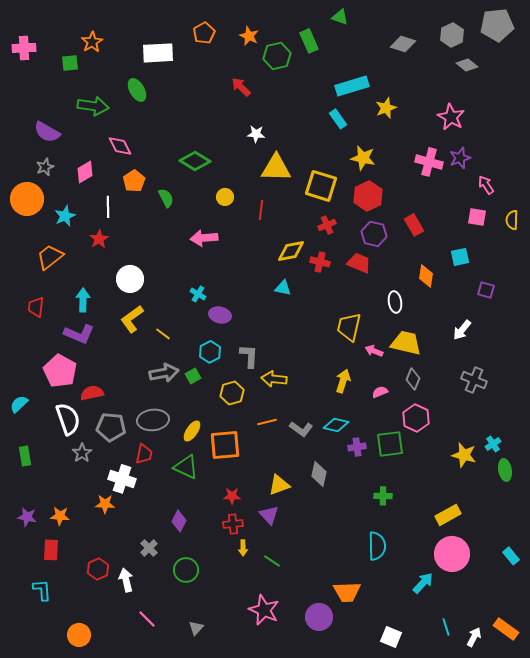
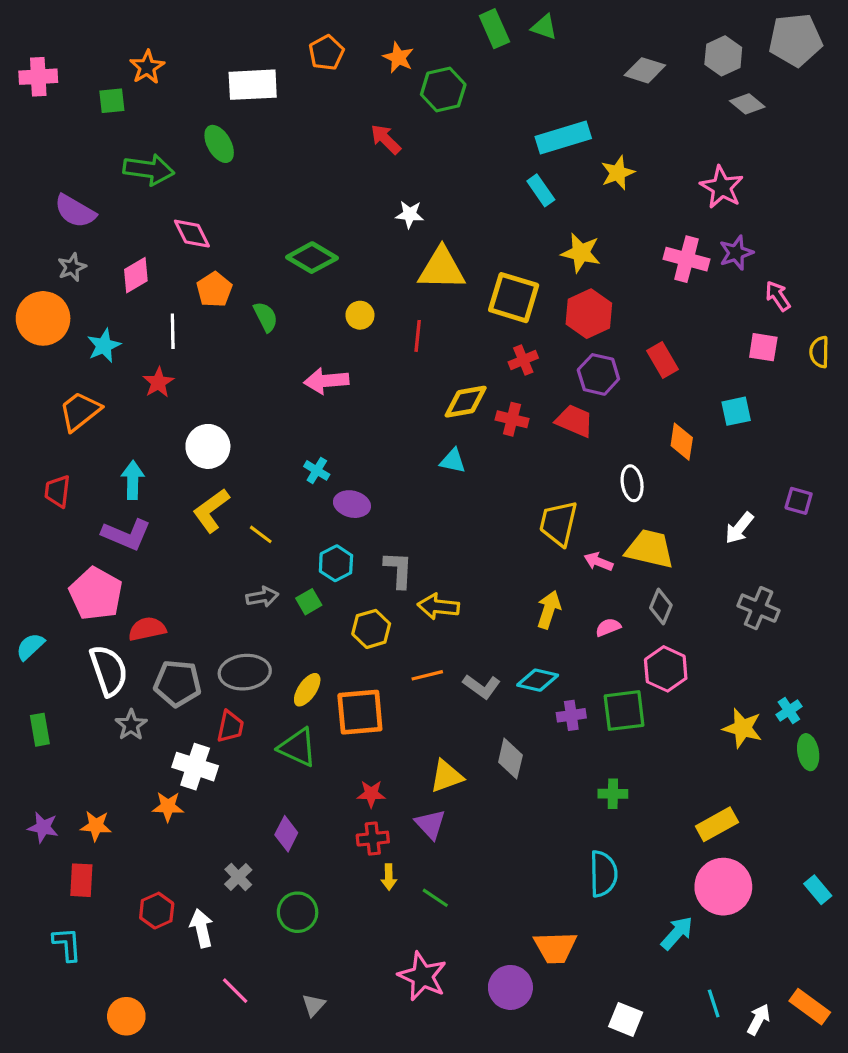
green rectangle: (309, 41) -> (494, 29), moved
purple square: (486, 290) -> (799, 501), moved
gray arrow: (164, 373) -> (262, 597), size x0.7

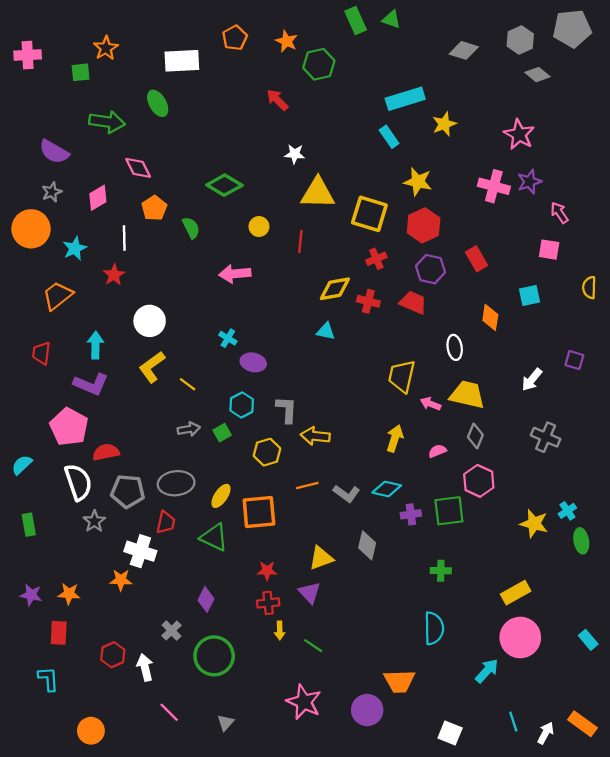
yellow semicircle: (819, 352) -> (589, 288), moved
green circle: (298, 912) -> (214, 656), size x1.4

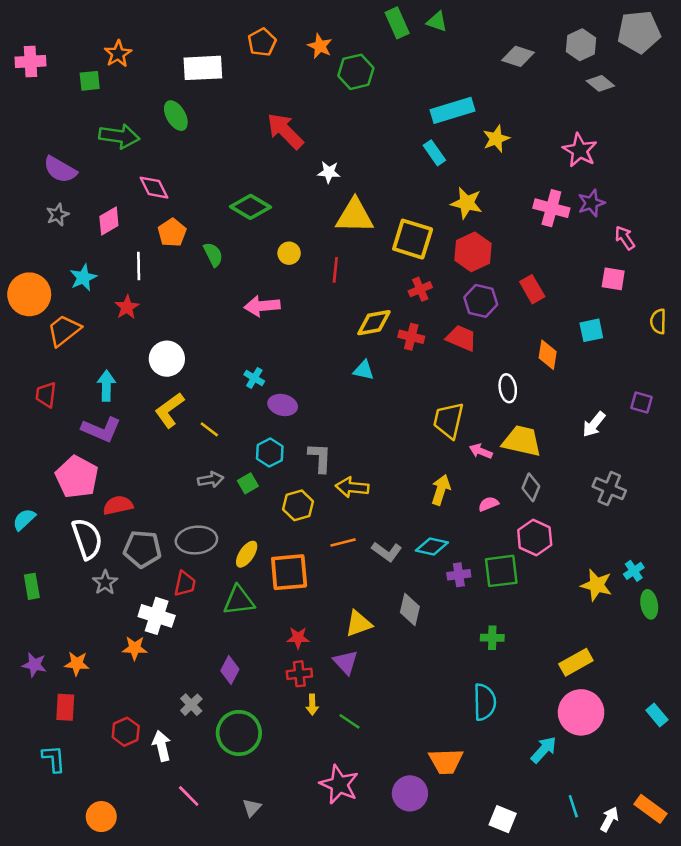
red arrow: (277, 100) -> (285, 131), moved, size x1.5
orange circle: (31, 229) -> (29, 294), moved
green triangle: (214, 537) -> (239, 600), turned -32

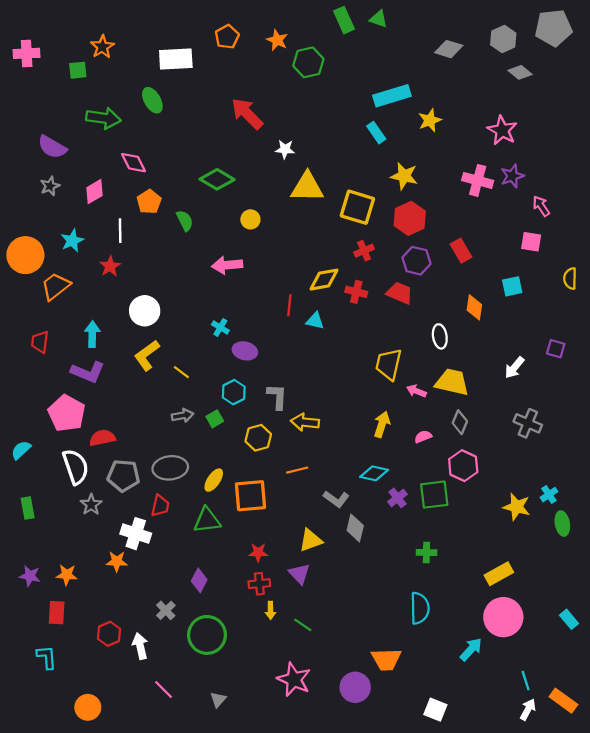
red line: (335, 270) -> (289, 305), moved
gray L-shape: (387, 552) -> (336, 499), moved
purple cross: (459, 575) -> (397, 498), turned -30
cyan line: (573, 806) -> (526, 681), moved

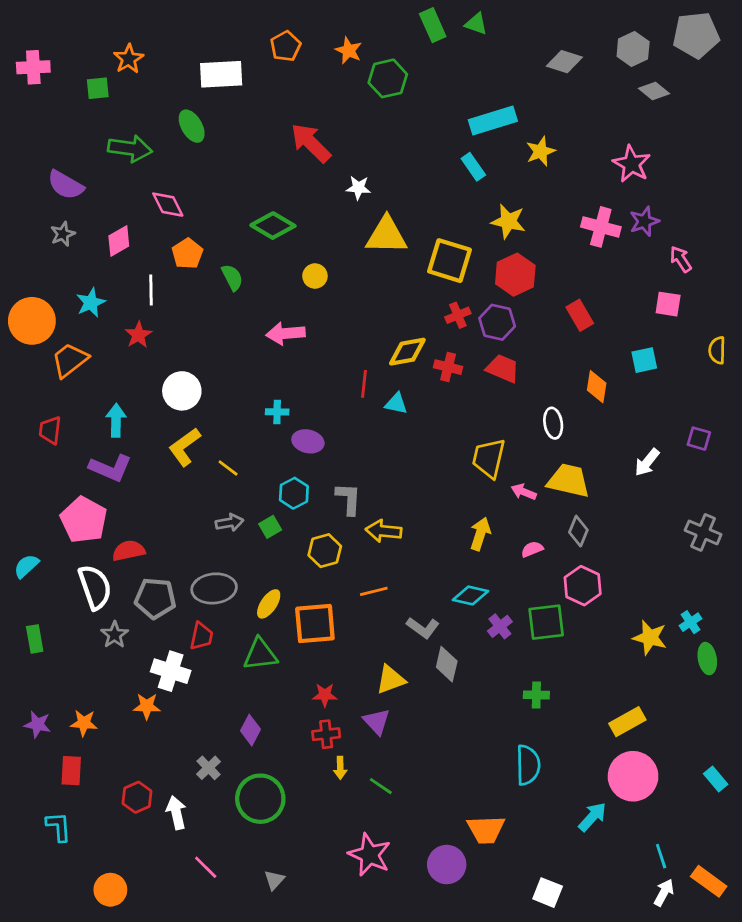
purple hexagon: (416, 261) -> (497, 322), moved
cyan cross: (220, 327) -> (277, 412), turned -30
gray cross: (528, 423) -> (703, 532), moved

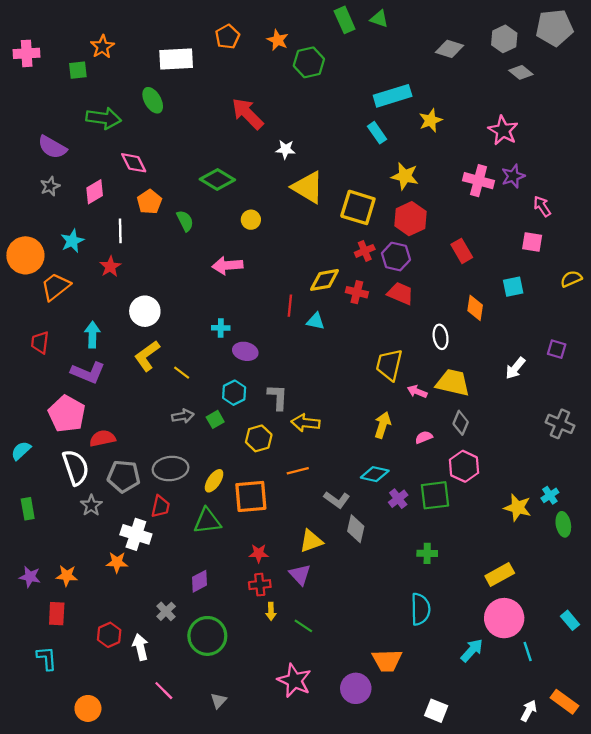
yellow triangle: (386, 235) -> (308, 187), turned 30
yellow semicircle: (717, 350) -> (571, 279), turned 65
purple diamond: (250, 730) -> (200, 581), turned 35
cyan line: (661, 856) -> (528, 652), moved

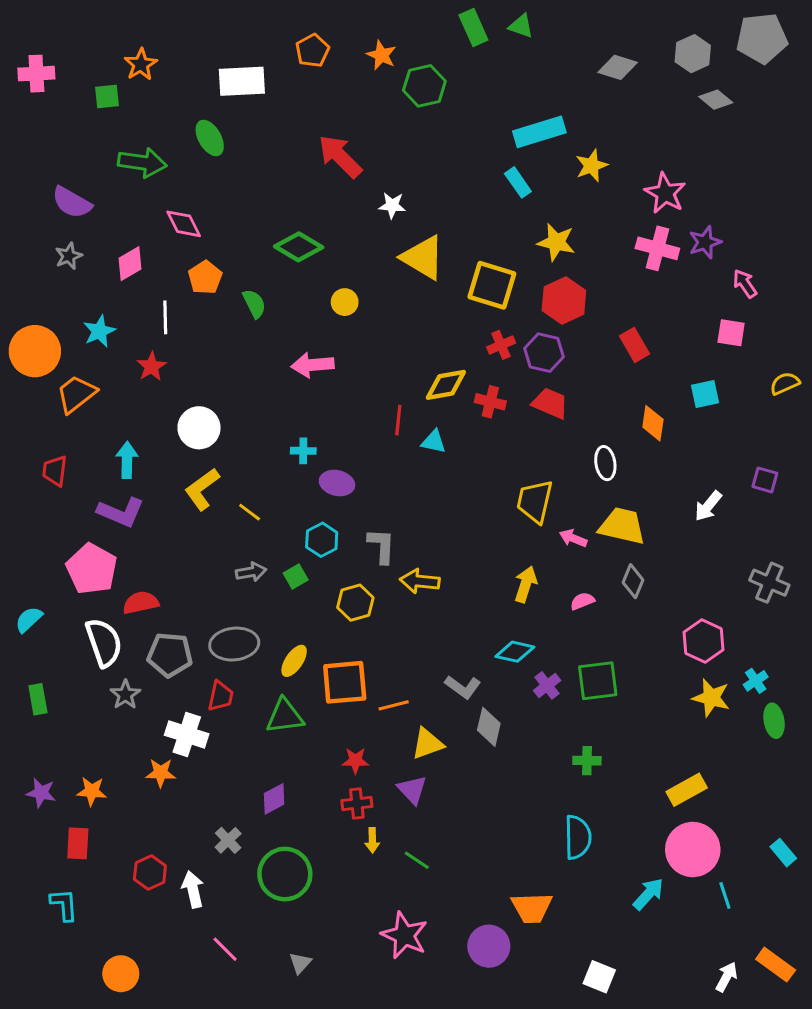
pink star: (503, 130) -> (665, 193), moved
pink hexagon: (464, 466) -> (703, 641), moved
orange line: (298, 471) -> (394, 705), moved

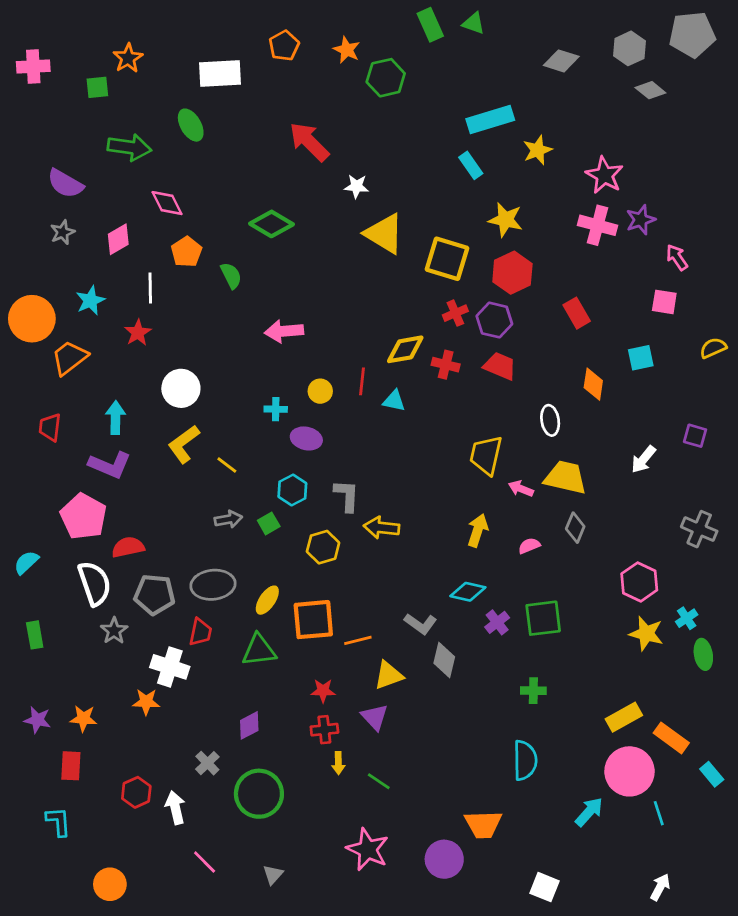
yellow circle: (345, 302) -> (320, 391), moved
orange rectangle: (776, 965) -> (671, 738), moved

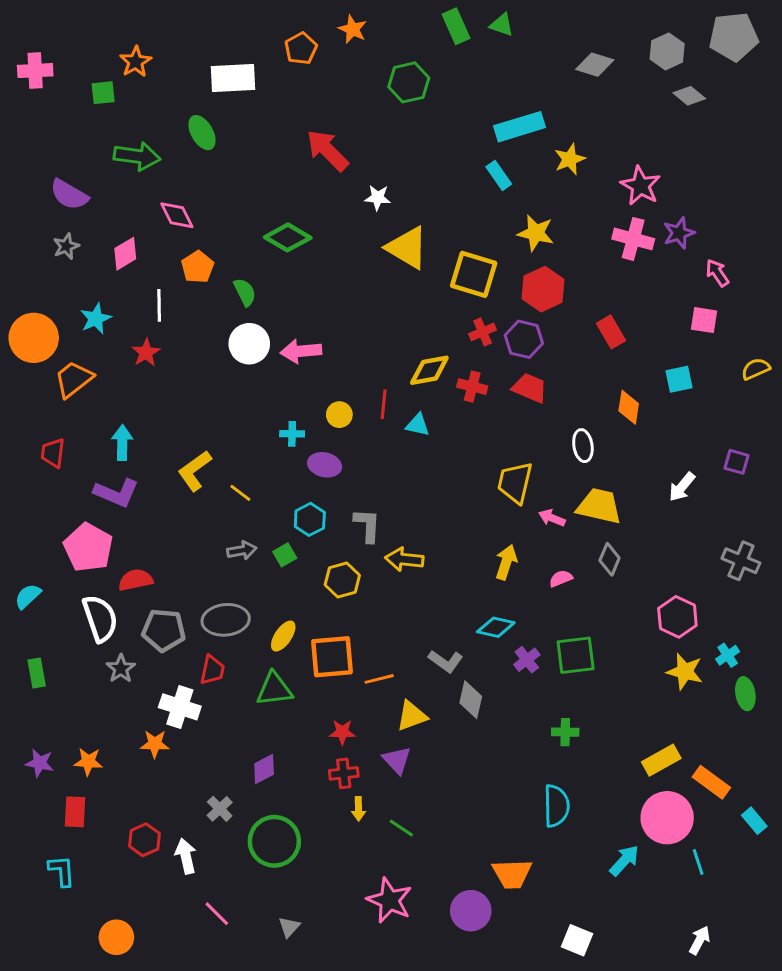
orange star: (347, 50) -> (353, 29), moved
white circle: (181, 388) -> (249, 344), moved

